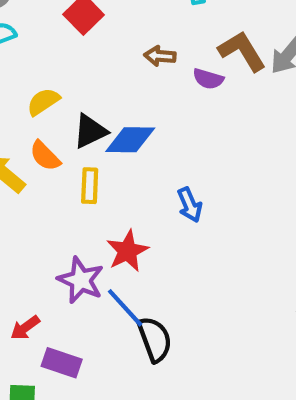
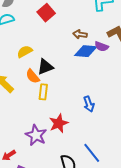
blue diamond: (130, 140) -> (86, 51), moved
orange semicircle: (45, 156) -> (33, 76), moved
blue line: (125, 308) -> (92, 153), moved

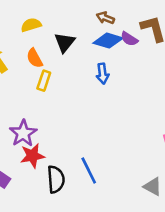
black triangle: (45, 67) -> (65, 42), moved, turned -42
blue arrow: (89, 104) -> (102, 74), moved
red star: (59, 123) -> (32, 156), moved

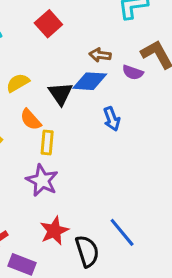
blue diamond: (108, 41) -> (90, 81), moved
purple star: (23, 133) -> (42, 180), moved

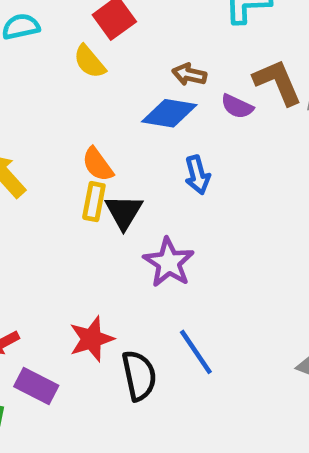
yellow semicircle: (18, 83) -> (90, 62), moved, turned -105
black triangle: (60, 94) -> (124, 212), moved
orange semicircle: (31, 120) -> (98, 164), moved
purple star: (42, 180) -> (169, 262), moved

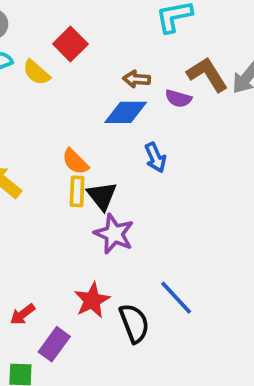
yellow semicircle: (90, 62) -> (36, 73), moved
purple star: (169, 262) -> (114, 234), moved
purple rectangle: (36, 386) -> (54, 344), turned -72

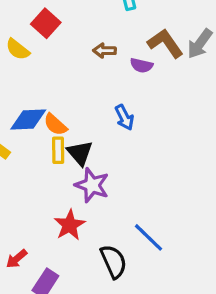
blue diamond: (126, 112) -> (28, 119), moved
red star: (92, 300) -> (70, 225), moved

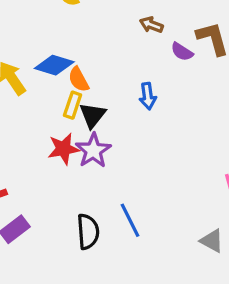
red star: (70, 225) -> (64, 149), moved

